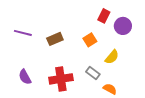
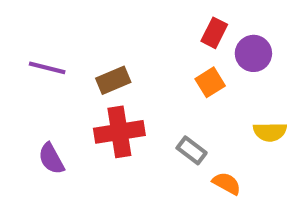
orange square: (90, 40) -> (210, 82), moved
yellow semicircle: (112, 57) -> (270, 132), moved, turned 49
red cross: (61, 79) -> (119, 132), moved

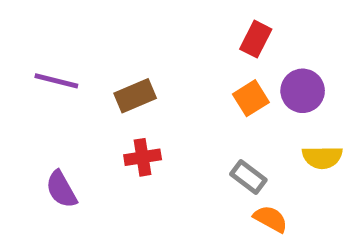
purple circle: (253, 53) -> (303, 91), moved
red cross: (119, 132) -> (143, 157), size x0.6
gray rectangle: (192, 150) -> (248, 177), moved

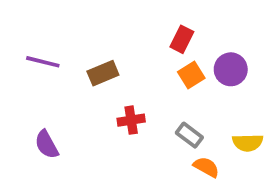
red rectangle: (256, 39) -> (182, 39), moved
red cross: (143, 157) -> (131, 120), moved
yellow semicircle: (322, 157) -> (248, 143), moved

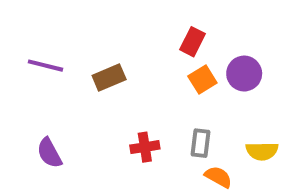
red cross: (131, 120) -> (145, 147), moved
gray rectangle: (189, 135) -> (200, 143), turned 60

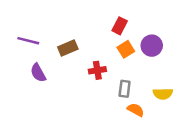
red cross: (145, 147) -> (97, 70), moved
purple semicircle: (49, 153) -> (38, 73), moved

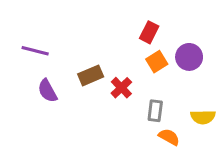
brown rectangle: (68, 48) -> (91, 75), moved
red cross: (97, 70) -> (121, 88), turned -35

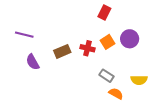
red rectangle: (149, 32) -> (104, 12), moved
red cross: (121, 88) -> (87, 48), moved, turned -32
gray rectangle: (155, 111) -> (106, 76), turned -64

